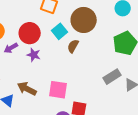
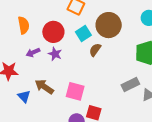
purple arrow: (11, 48) -> (33, 52), moved

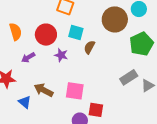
brown circle: (109, 25) -> (115, 19), moved
cyan square: (83, 34) -> (76, 32), turned -35
purple star: (55, 54) -> (61, 55), moved

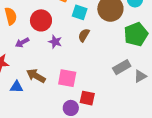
cyan square: (76, 32) -> (80, 12), moved
blue triangle: (25, 102) -> (17, 87), turned -40

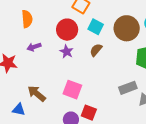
red circle: (41, 20) -> (67, 30), moved
brown arrow: (36, 76) -> (37, 94), moved
blue triangle: (17, 87) -> (19, 110), moved

